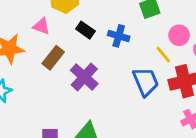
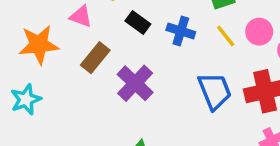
yellow line: (163, 55) -> (226, 36), moved

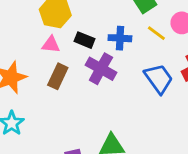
pink triangle: (81, 16) -> (51, 45), moved
purple cross: (135, 83) -> (101, 69), moved

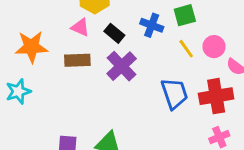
blue cross: (120, 38) -> (152, 25), moved
brown rectangle: (58, 76) -> (77, 60), turned 45

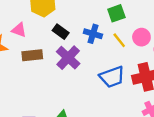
blue cross: (152, 25) -> (93, 34), moved
pink triangle: (80, 27) -> (19, 30), moved
blue trapezoid: (174, 93) -> (112, 77), turned 92

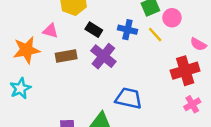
pink circle: (141, 37) -> (172, 18), moved
blue trapezoid: (112, 77) -> (129, 98), moved, turned -144

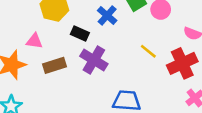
blue cross: (127, 30) -> (107, 15), moved, turned 36
yellow line: (155, 35) -> (148, 51), moved

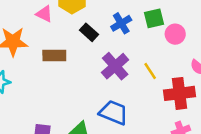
pink triangle: (34, 41) -> (44, 14), moved
purple cross: (94, 60) -> (115, 66), moved

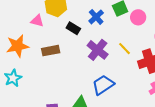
blue trapezoid: (114, 113) -> (103, 85), turned -45

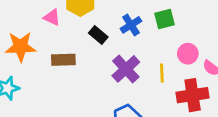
pink circle: (138, 17) -> (188, 54), moved
yellow line: (125, 49) -> (162, 73), turned 32

